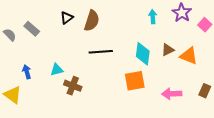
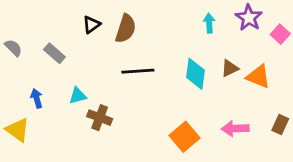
gray rectangle: (32, 29) -> (54, 53), moved
orange square: (135, 81) -> (184, 137), moved, turned -30

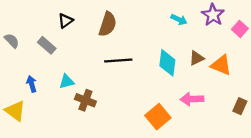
cyan arrow: (209, 23) -> (179, 20), turned 119
black triangle: (91, 25) -> (66, 21), moved
pink arrow: (235, 129) -> (192, 99), moved

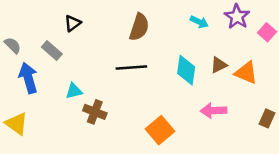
brown semicircle: (108, 24) -> (139, 27), moved
blue arrow: (32, 84) -> (28, 78), moved, size x1.6
orange square: (158, 117) -> (160, 130), moved

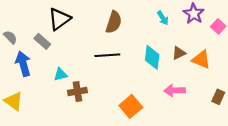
cyan arrow: (199, 22) -> (163, 18), turned 32
black triangle: (73, 23) -> (59, 19), size x1.6
brown cross: (95, 112) -> (77, 92), turned -30

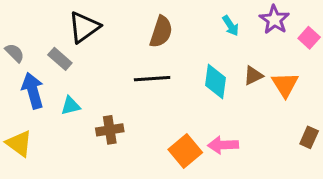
orange triangle: (201, 60) -> (285, 85), turned 36
cyan triangle: (60, 74) -> (71, 106), moved
pink arrow: (175, 90) -> (223, 145), moved

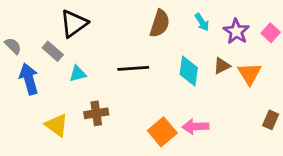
purple star: (274, 20) -> (236, 31), moved
brown semicircle: (161, 32) -> (160, 23), moved
cyan triangle: (71, 106) -> (78, 74), moved
yellow triangle: (19, 143) -> (57, 125), moved

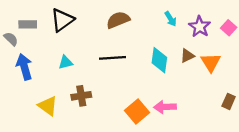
brown semicircle: (160, 23) -> (118, 20), moved, turned -130
gray rectangle: (53, 51) -> (28, 24), moved, turned -42

